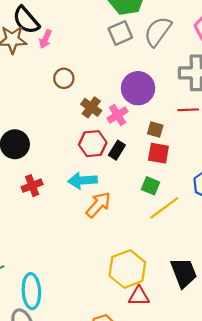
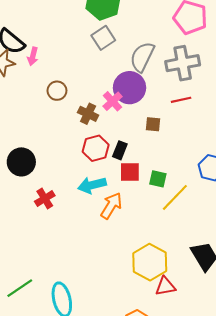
gray semicircle: (158, 32) -> (142, 57), moved
pink cross: (118, 115) -> (113, 101), moved
red square: (158, 153) -> (130, 172), moved

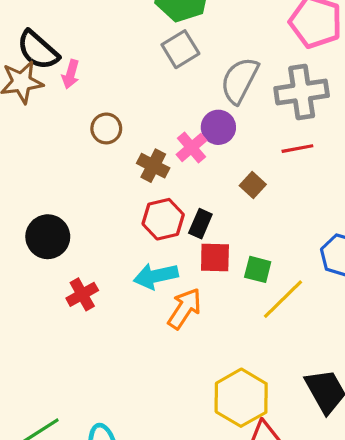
purple circle: (130, 88) -> (218, 127), size x0.7
brown square: (153, 124) -> (253, 185), turned 35

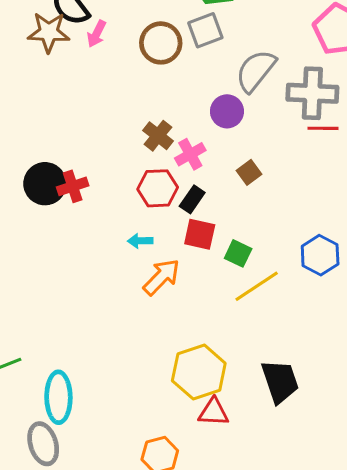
brown circle: (106, 128) -> (161, 43), moved, size x1.4
pink cross: (191, 148) -> (190, 154), moved
red line: (297, 149) -> (323, 128), moved
cyan arrow: (156, 276) -> (140, 241), size x0.6
red cross: (82, 294) -> (73, 186), moved

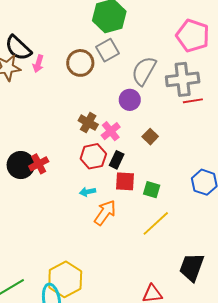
yellow line: (257, 286) -> (156, 223), moved
yellow hexagon: (199, 372) -> (65, 279), moved
black trapezoid: (280, 381) -> (192, 267), turned -132

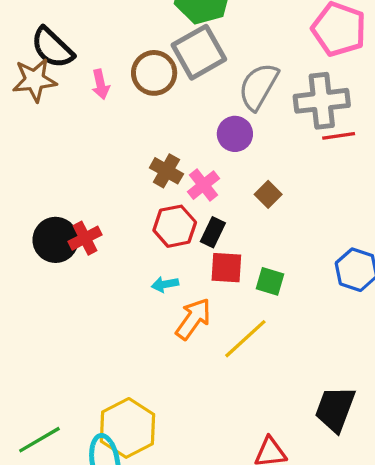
gray square: (107, 50) -> (199, 52), size x1.4
pink arrow: (38, 64) -> (101, 84), moved, turned -30
yellow line: (156, 223) -> (245, 339), moved

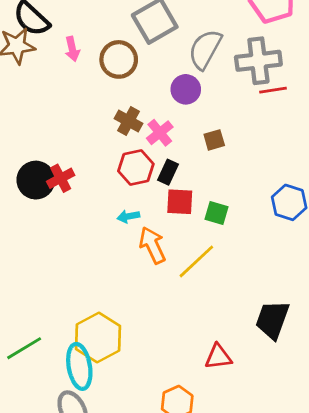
brown circle: (154, 73) -> (119, 59), moved
brown square: (268, 194) -> (214, 140), turned 30
orange arrow: (193, 319) -> (152, 245), turned -60

